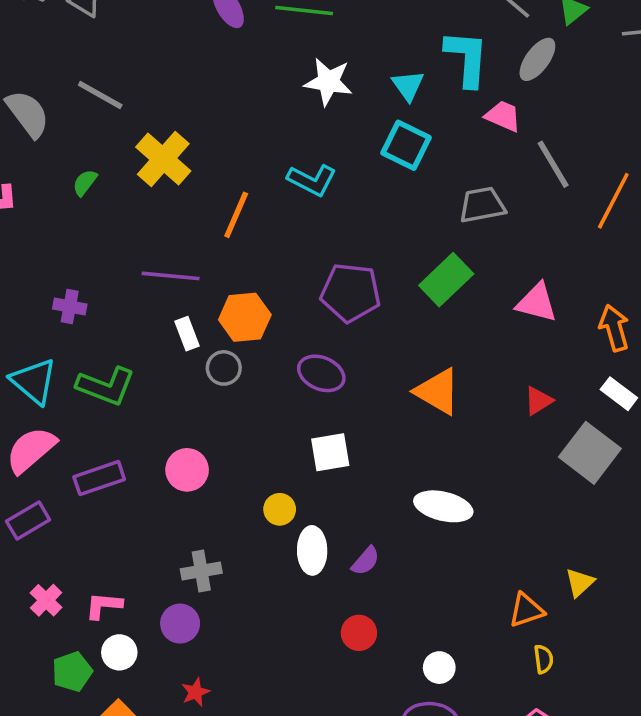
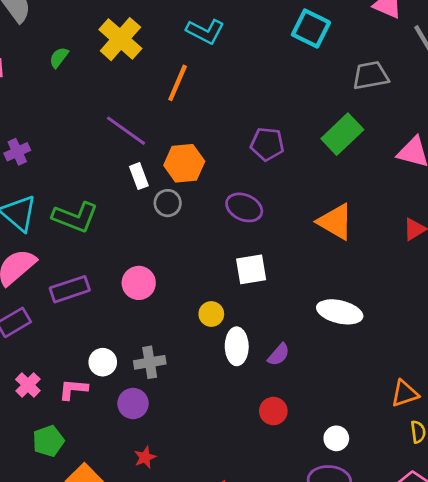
cyan L-shape: (312, 180) -> (205, 31), moved
purple line: (171, 276) -> (126, 131), turned 30
purple pentagon: (351, 293) -> (267, 144), size x0.7
purple cross: (70, 306) -> (17, 152), moved, turned -35
white circle: (119, 652) -> (103, 362), moved

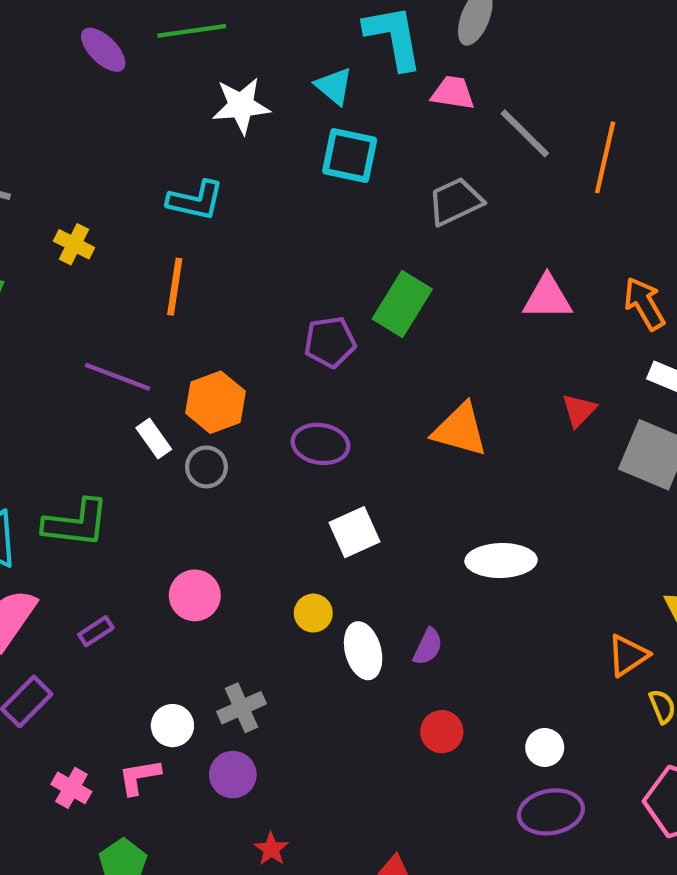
yellow cross: (120, 39) -> (74, 244), size x0.6
green rectangle: (342, 134) -> (402, 304), moved
purple rectangle: (70, 289) -> (96, 631), size x0.6

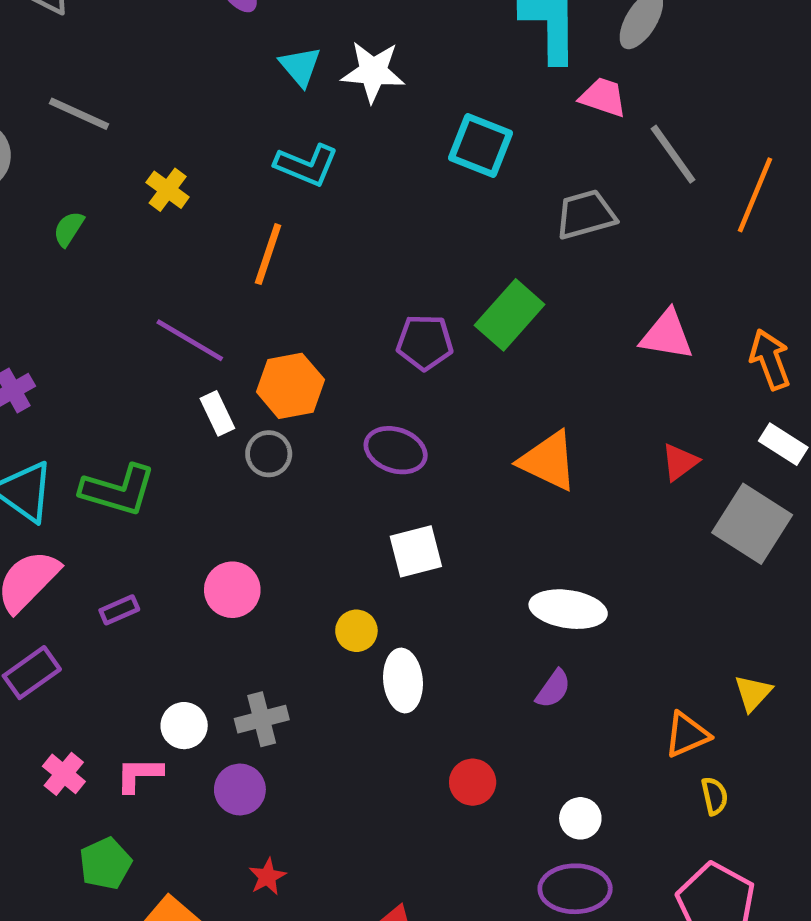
cyan triangle: (334, 86) -> (300, 66), moved
purple semicircle: (428, 647) -> (553, 689), moved

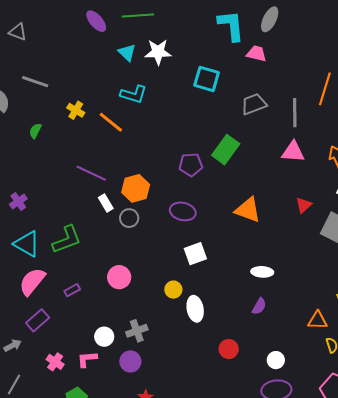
gray line: (673, 154) -> (295, 113), moved, turned 40
orange line: (268, 254) -> (111, 122), moved, turned -64
green L-shape: (118, 490) -> (67, 239), turned -32
white ellipse: (568, 609) -> (262, 272), size x0.7
orange triangle: (687, 735) -> (318, 320), turned 30

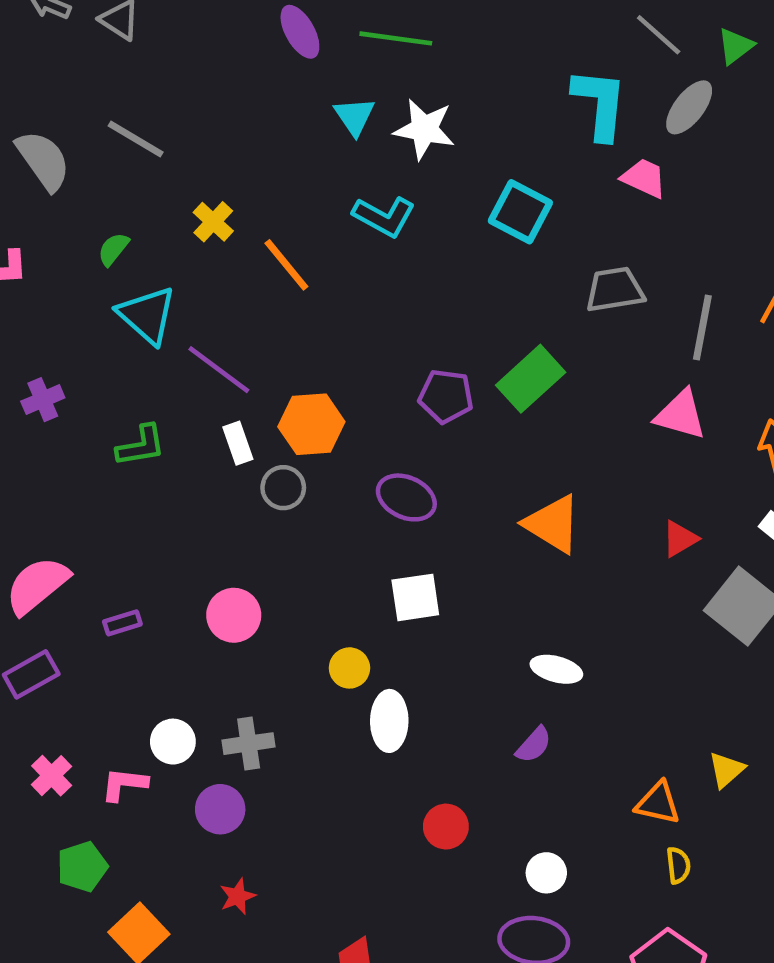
cyan L-shape: (134, 94) -> (384, 216), moved
green L-shape: (67, 239) -> (141, 446), moved, size x0.7
cyan triangle: (27, 244) -> (147, 315), moved

